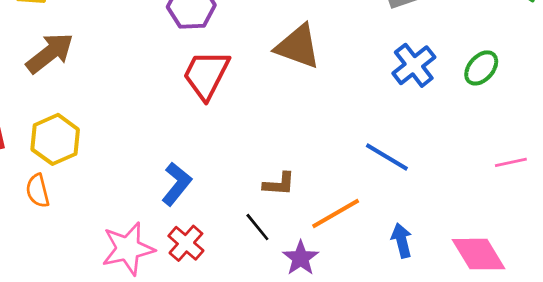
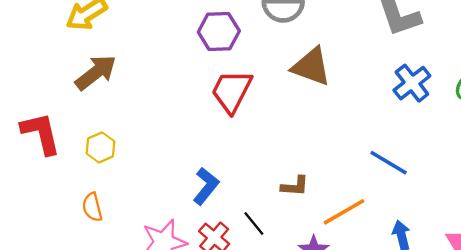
yellow hexagon: (55, 139) -> (101, 147), size x0.7
orange semicircle: (38, 191) -> (92, 207), moved
black line: (257, 227) -> (254, 224), moved

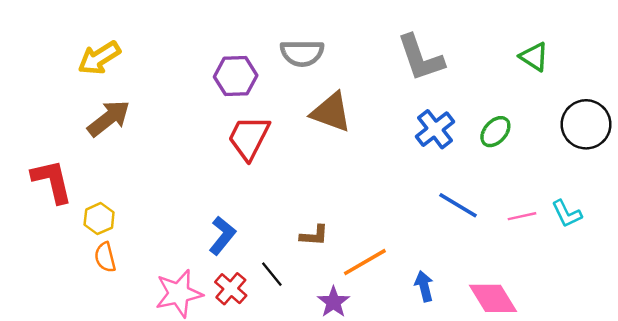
yellow hexagon: (101, 147) -> (99, 219), moved
blue line: (389, 163) -> (458, 205), moved

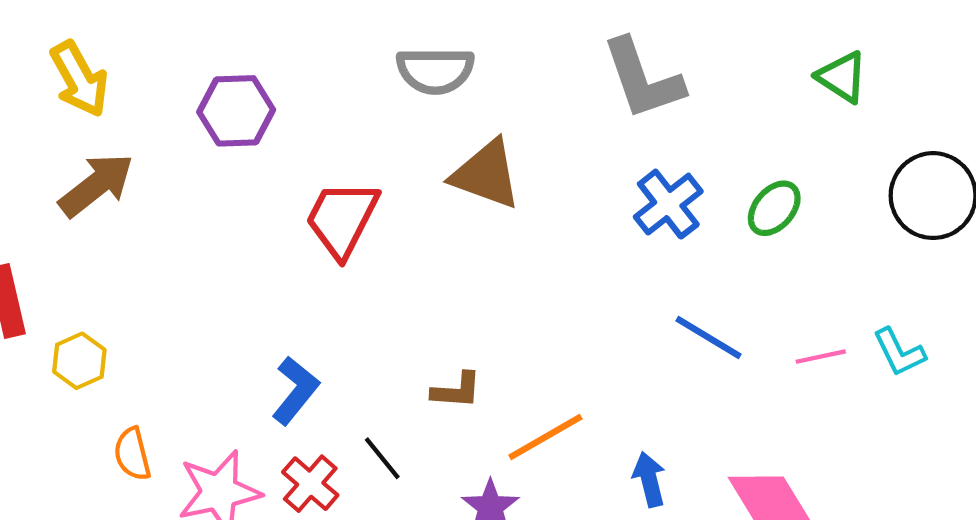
yellow arrow: (99, 58) -> (79, 79), turned -87
purple hexagon: (236, 76) -> (236, 111), moved
orange semicircle: (105, 257) -> (132, 454), moved

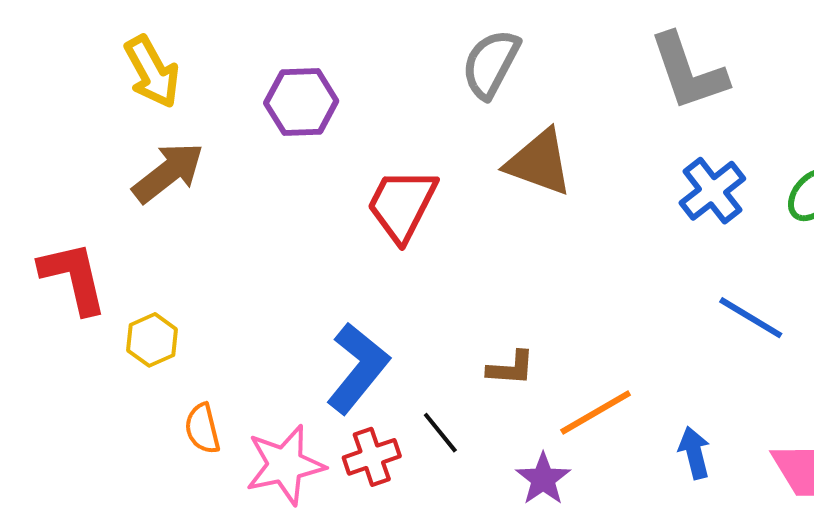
gray semicircle: (435, 71) -> (491, 64), turned 118
blue L-shape: (295, 390) -> (358, 368), size x1.4
red cross: (310, 484) -> (372, 457), turned 30

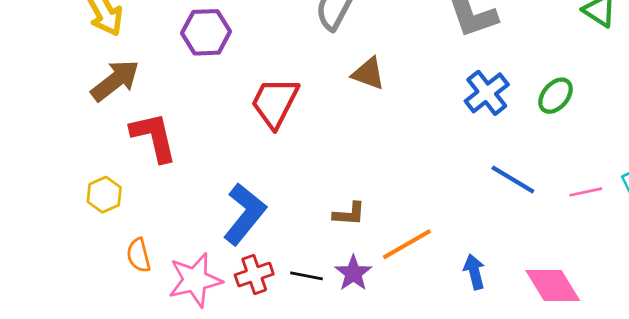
brown triangle: (539, 162) -> (368, 74), size x0.7
red L-shape: (73, 277) -> (154, 137), moved
black line: (440, 433) -> (306, 276), moved, turned -40
purple star: (543, 479) -> (353, 273), moved

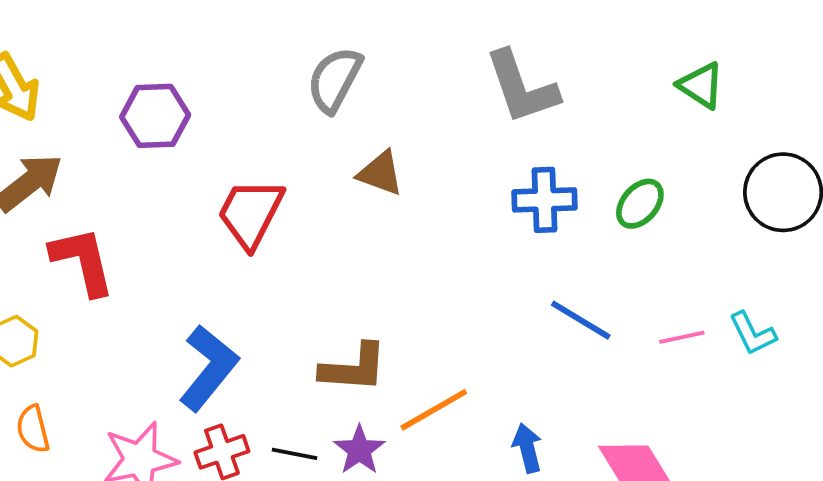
blue cross: (487, 93) -> (544, 200), turned 36
brown L-shape: (349, 214) -> (354, 368), size x1.5
orange semicircle: (139, 255) -> (33, 429), moved

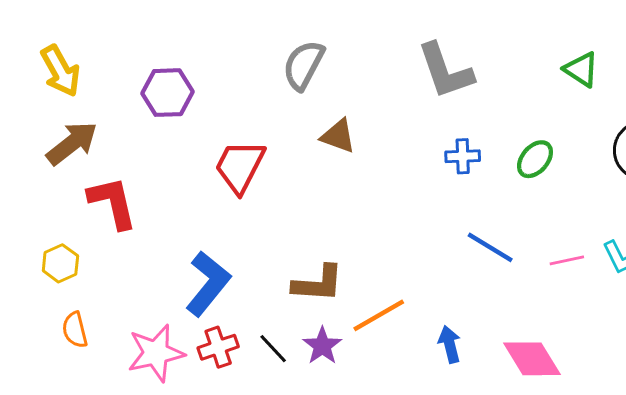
blue cross: (544, 200) -> (463, 156), size x0.7
black line: (294, 454) -> (273, 349), turned 36

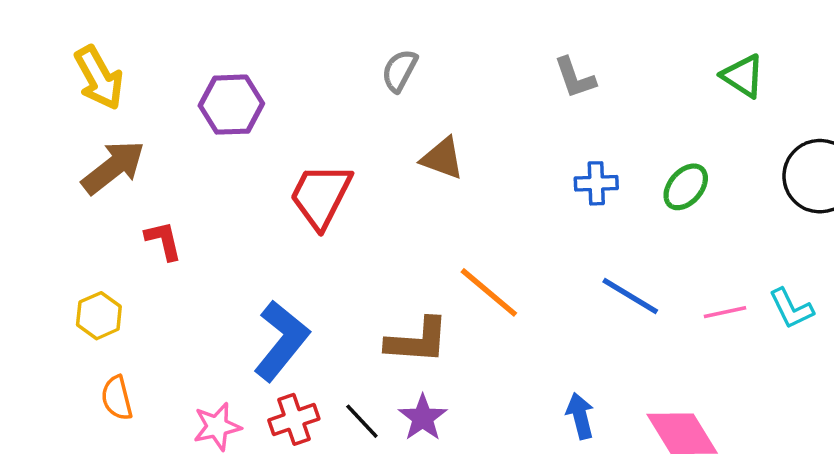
gray semicircle: (304, 65) -> (399, 71), size x0.7
gray L-shape: (445, 71) -> (575, 78), size x0.6
red L-shape: (113, 203) -> (163, 241), size x0.6
orange line: (379, 315) -> (489, 292), moved, turned 70
pink star: (156, 353) -> (217, 427), size x0.7

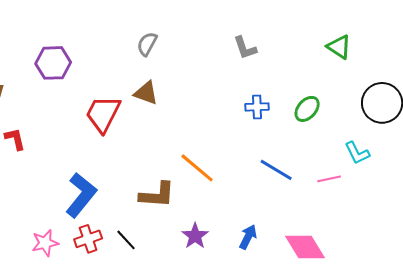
brown triangle: (442, 158) -> (146, 93), moved
cyan L-shape: (791, 309) -> (357, 153), moved
blue arrow: (580, 416) -> (248, 237), turned 40
purple star: (423, 418) -> (195, 236), moved

